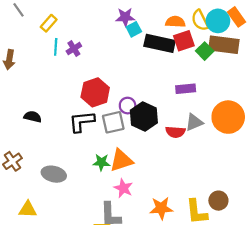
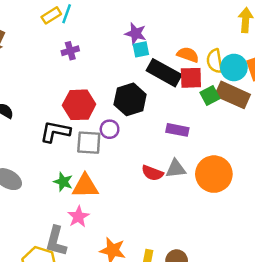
cyan line: (56, 47) -> (67, 14), moved
black hexagon: (144, 116) -> (130, 99), moved

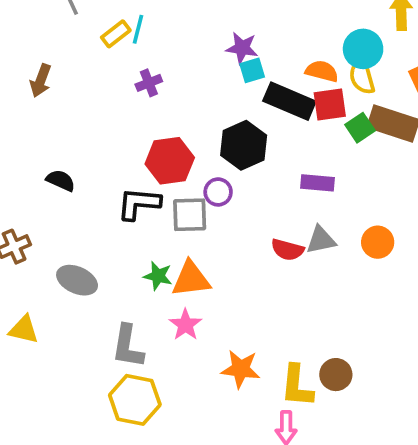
cyan circle: (234, 67) -> (363, 49), moved
orange circle: (214, 174) -> (378, 242), size x0.6
gray L-shape: (56, 241) -> (128, 346), moved

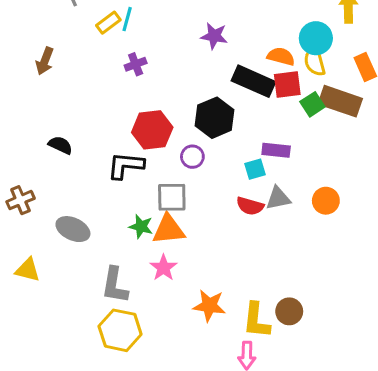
cyan square: (252, 70) -> (255, 169), moved
gray square: (190, 215) -> (172, 197), moved

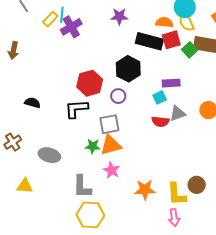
purple cross: (136, 64) -> (71, 27), moved, size x1.5

